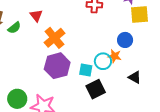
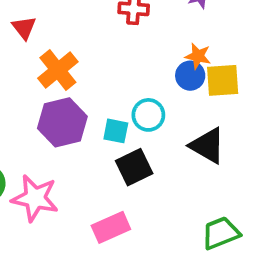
yellow square: (140, 14) -> (223, 80), moved
orange star: (115, 56) -> (198, 56), moved
black triangle: (135, 77) -> (208, 146), size x1.5

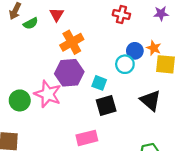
blue circle: (190, 76) -> (135, 51), moved
cyan circle: (148, 115) -> (125, 64), moved
pink star: (35, 198) -> (48, 94), moved

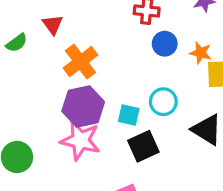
blue circle: (135, 51) -> (165, 44), moved
cyan circle: (125, 64) -> (163, 102), moved
pink star: (48, 94) -> (80, 140), moved

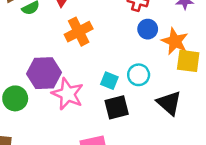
orange star: (201, 53) -> (175, 41), size x1.5
purple hexagon: (83, 106) -> (44, 73), moved

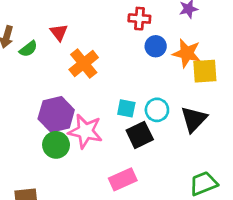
cyan circle: (139, 75) -> (157, 110), moved
green circle: (15, 98) -> (56, 145), moved
black triangle: (169, 103) -> (194, 119), turned 44

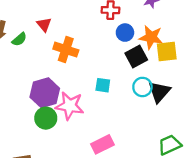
orange cross: (84, 64) -> (66, 49), turned -30
cyan circle: (157, 110) -> (142, 87), moved
black square: (140, 135) -> (136, 57), moved

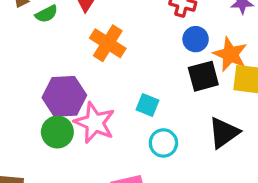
cyan circle: (142, 87) -> (163, 143), moved

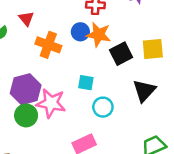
blue circle: (196, 39) -> (80, 32), moved
orange star: (230, 54) -> (99, 35), moved

